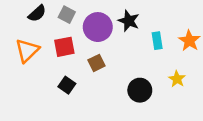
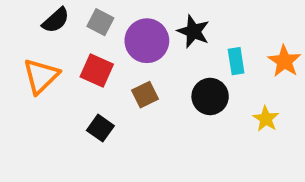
red square: (64, 47) -> (97, 70), turned 35
black circle: (140, 90) -> (210, 96), moved

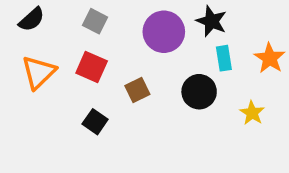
black semicircle: (56, 20) -> (32, 19), moved
black star: (193, 31) -> (211, 21), moved
purple circle: (147, 41) -> (164, 32), moved

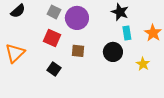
purple circle: (164, 32) -> (77, 18), moved
orange triangle: (39, 72) -> (15, 53), moved
brown square: (137, 90) -> (78, 51), turned 32

